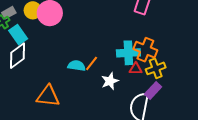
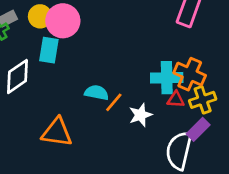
cyan rectangle: (18, 35) -> (49, 50), moved, turned 42
orange line: (92, 63) -> (114, 102), moved

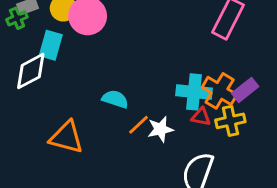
cyan rectangle: (49, 50) -> (51, 45), moved
orange line: (114, 102) -> (139, 125), moved
purple rectangle: (198, 129) -> (245, 90), moved

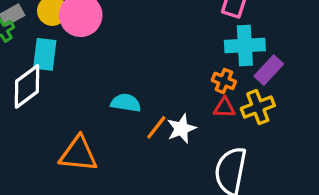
orange cross: (220, 91) -> (224, 81), moved, size x0.6
cyan cross: (194, 92) -> (245, 45), moved

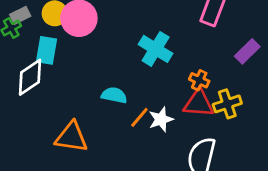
cyan cross: (245, 45) -> (156, 49), moved, turned 32
purple rectangle: (269, 70) -> (247, 51), moved
red triangle: (224, 108) -> (199, 103), size x1.6

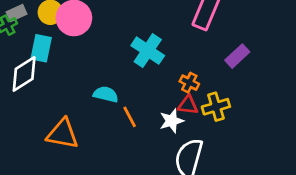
red triangle: (199, 103) -> (188, 105), size x0.7
orange line: (139, 117) -> (130, 117), turned -70
white star: (161, 119) -> (172, 121), moved

